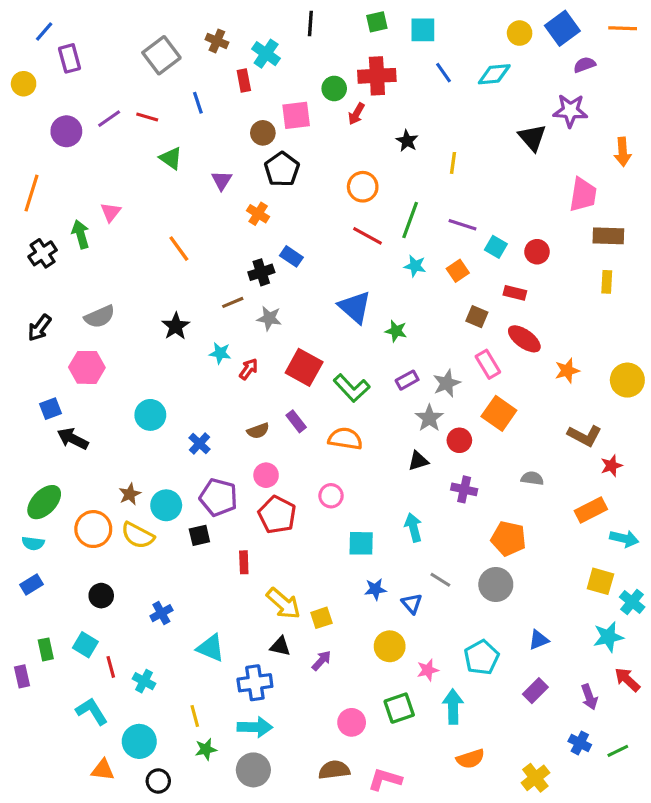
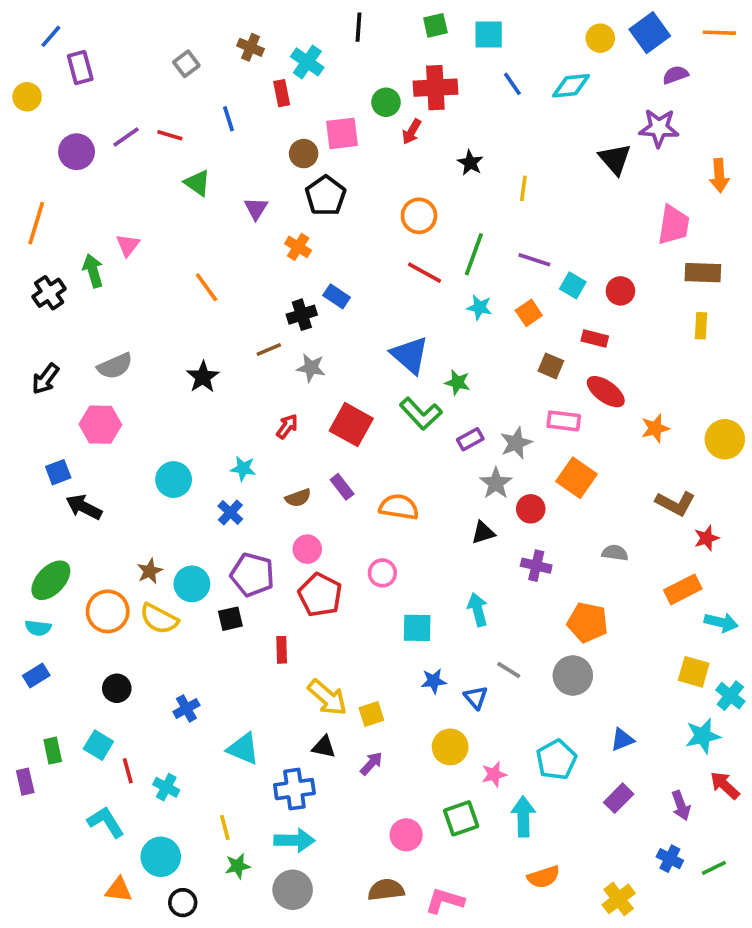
gray square: (161, 55) -> (186, 64), size x0.6
cyan star: (220, 353) -> (243, 469), moved
pink rectangle: (488, 364) -> (564, 421), turned -52
green L-shape: (352, 388) -> (421, 414), moved

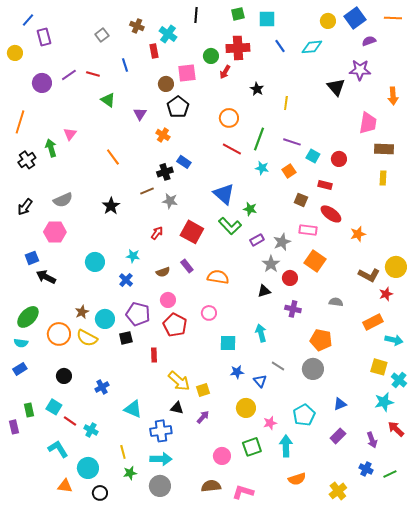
yellow circle: (725, 439) -> (396, 267), moved
red line: (128, 771) -> (70, 421), turned -40

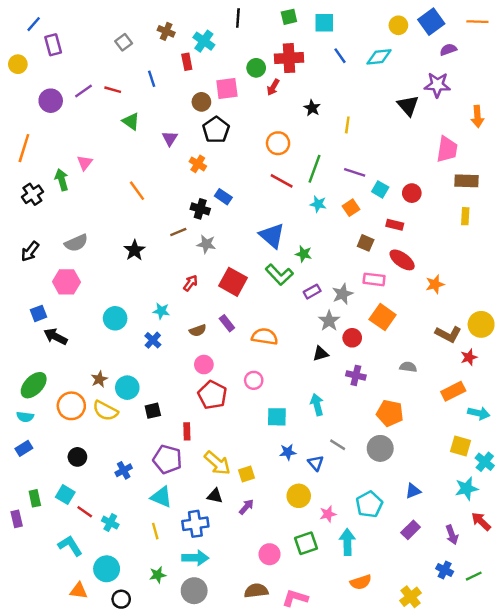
black cross: (165, 172) -> (200, 209), turned 35
purple pentagon: (138, 314) -> (167, 459), moved
yellow line: (123, 452) -> (155, 531), moved

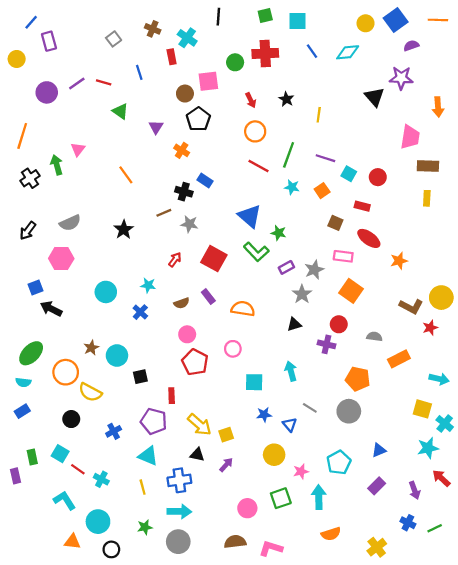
red arrow: (273, 87) -> (251, 100), moved, turned -56
red circle: (352, 338) -> (339, 324), moved
orange rectangle: (453, 391) -> (399, 359), moved
yellow semicircle: (105, 411) -> (90, 392), moved

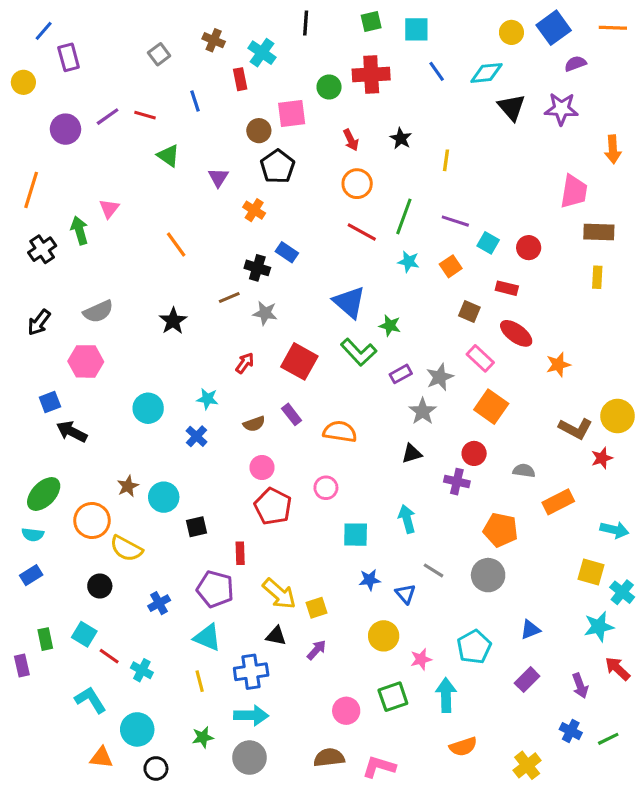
black triangle: (374, 97) -> (511, 107), moved
pink rectangle: (343, 256) -> (480, 358), turned 36

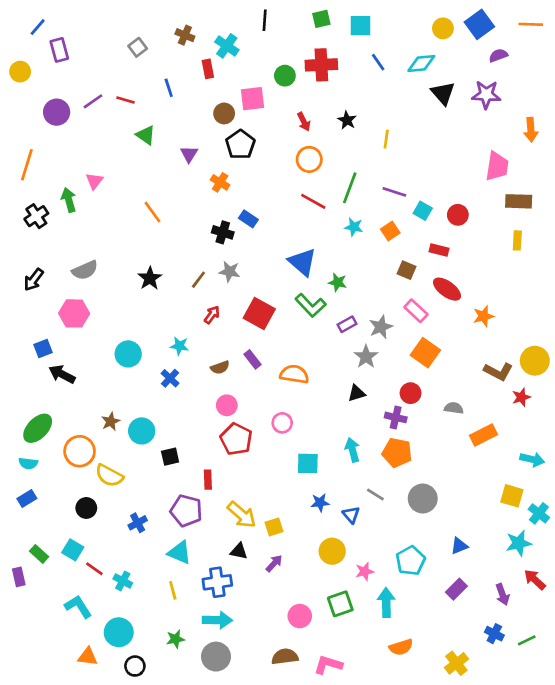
brown line: (229, 298) -> (198, 280), moved, turned -30
orange pentagon: (501, 530) -> (397, 453), moved
green rectangle: (45, 639) -> (39, 554), turned -36

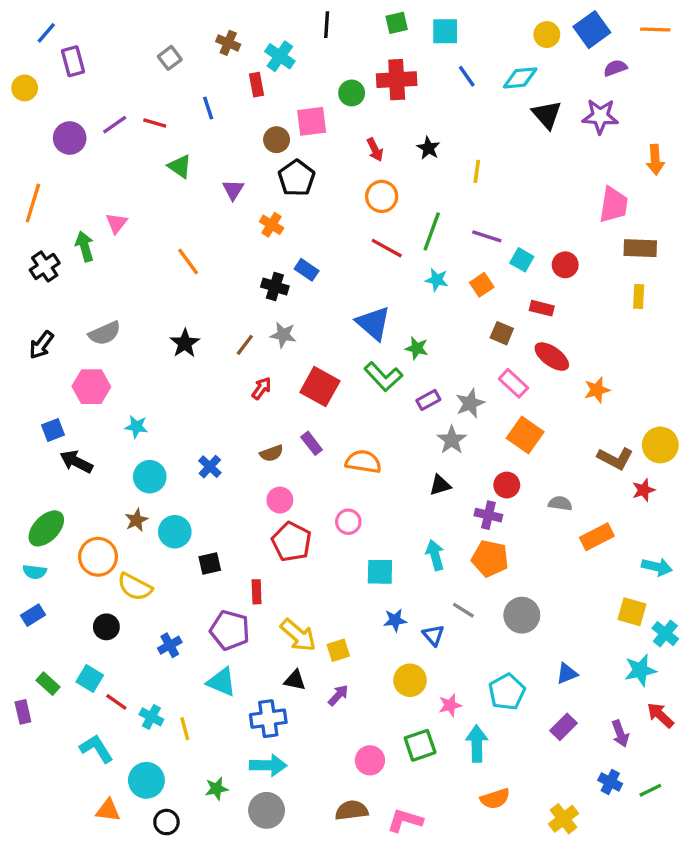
cyan star: (180, 346) -> (136, 427), moved
cyan circle: (128, 354) -> (150, 477), moved
yellow line: (173, 590) -> (185, 729), moved

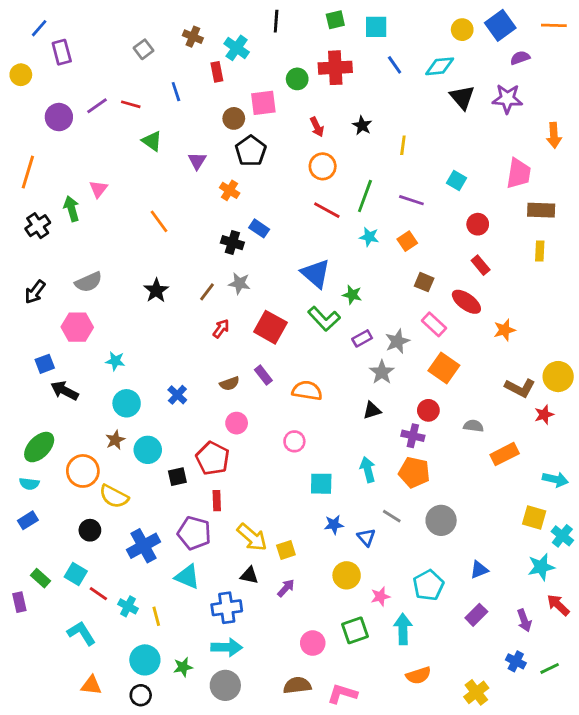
cyan square: (522, 260) -> (457, 180), moved
red rectangle: (542, 308) -> (481, 265), moved, turned 36
red pentagon: (292, 542) -> (213, 458), moved
blue cross: (170, 645) -> (144, 546), size x1.6
cyan circle: (146, 780) -> (145, 660), moved

